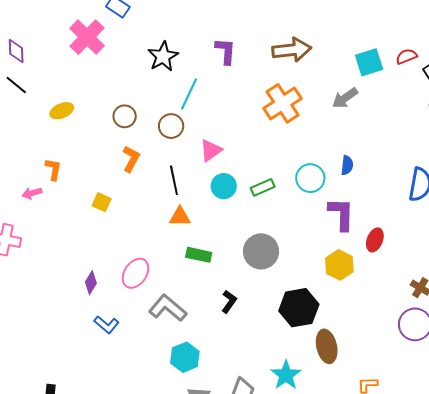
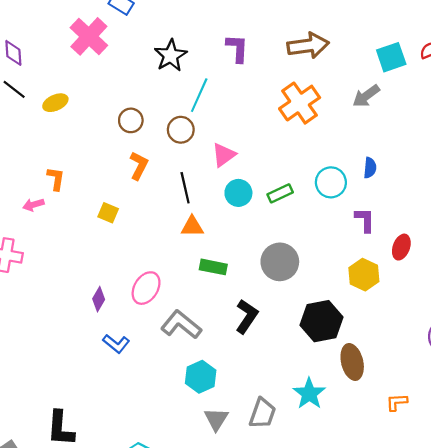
yellow ellipse: (62, 111) -> (55, 103), moved
purple L-shape: (341, 214) -> (365, 220), size x0.7
black L-shape: (229, 302) -> (247, 316), size x1.4

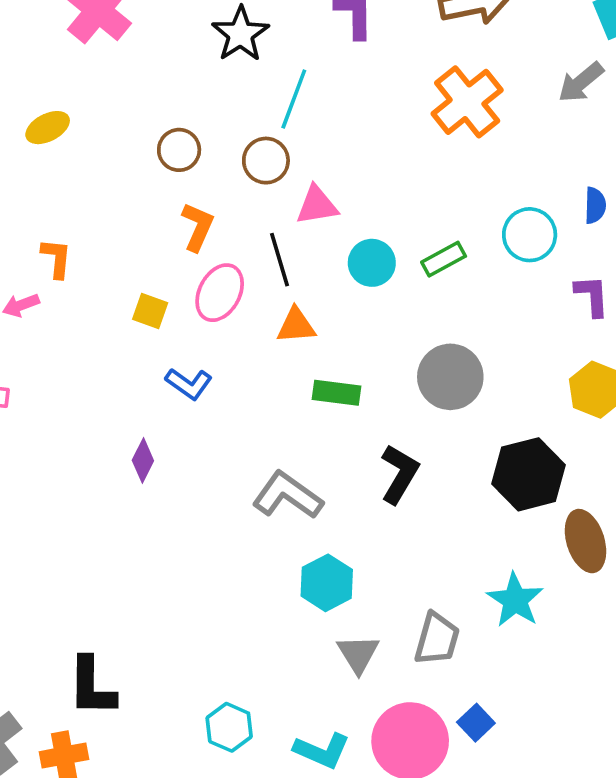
pink triangle: (224, 155) -> (317, 205), moved, turned 30
pink ellipse: (146, 288) -> (220, 293), moved
blue L-shape: (116, 344) -> (189, 384), moved

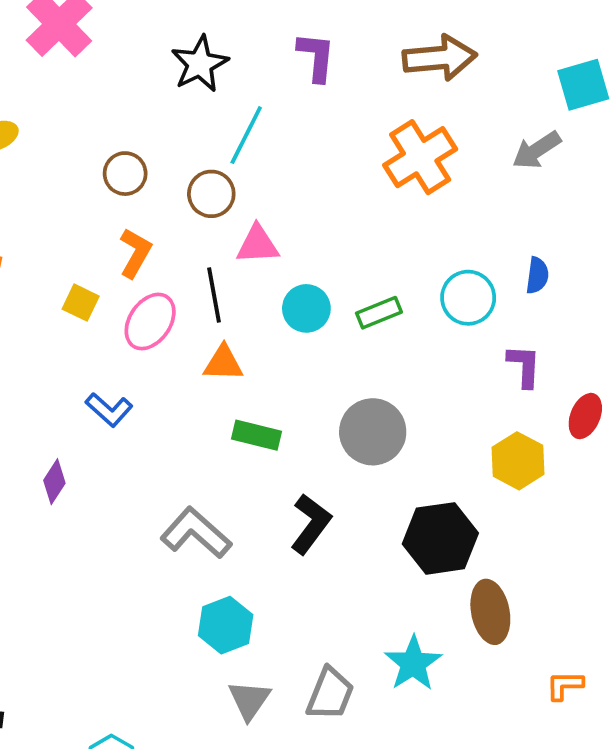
yellow square: (150, 311) -> (81, 303), moved

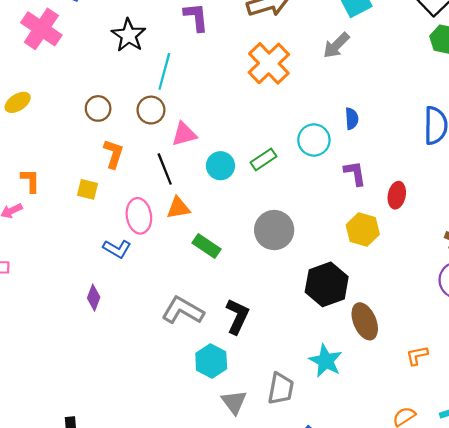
pink ellipse: (150, 321) -> (139, 216), moved, turned -32
green rectangle: (256, 435) -> (206, 246), turned 32
black L-shape: (311, 524) -> (237, 316), moved

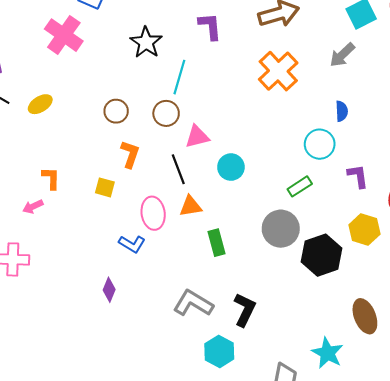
blue semicircle: (352, 119) -> (342, 111), moved
green rectangle: (263, 159) -> (300, 186), moved
green rectangle: (206, 246) -> (217, 243), turned 40
black hexagon: (327, 284) -> (322, 255), moved

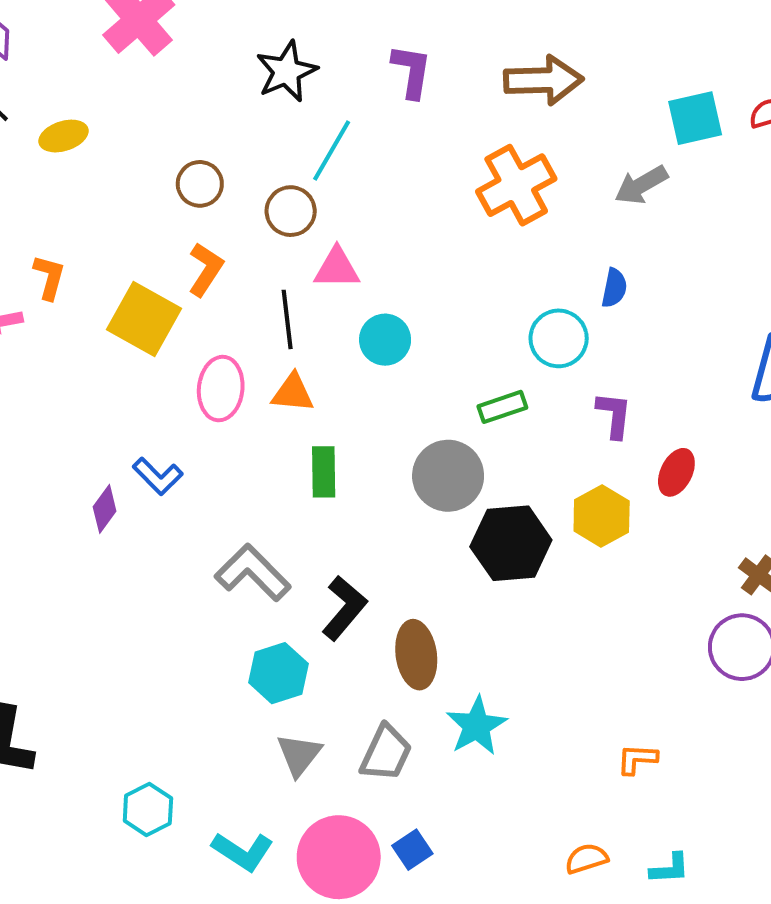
yellow square: (105, 187) -> (144, 319), size x1.8
blue L-shape: (132, 244) -> (158, 476), moved
brown ellipse: (365, 316) -> (416, 655), moved

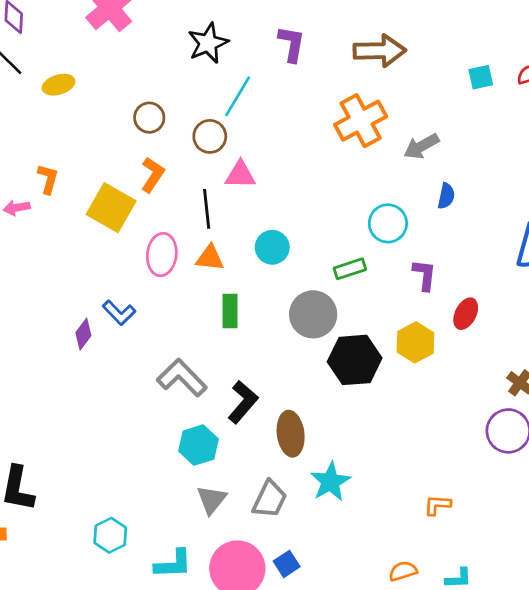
cyan square: (695, 118) -> (481, 77), size x0.7
gray arrow: (641, 185) -> (421, 146), moved
blue semicircle: (614, 288) -> (446, 196), moved
cyan circle: (385, 340) -> (272, 247), moved
cyan L-shape: (243, 851) -> (173, 564), turned -36

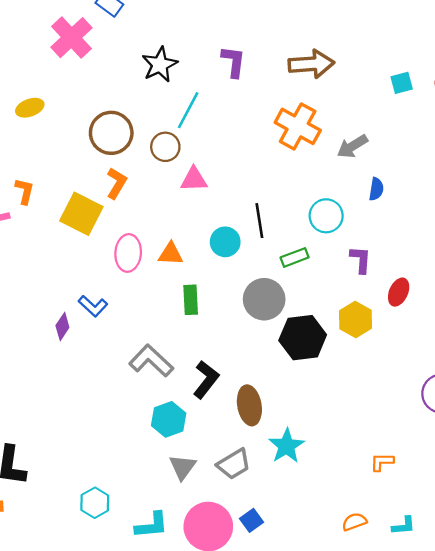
brown circle: (149, 118) -> (111, 133), size x1.6
orange cross: (361, 121) -> (298, 126), turned -30
black line: (207, 209) -> (259, 221), moved
gray trapezoid: (270, 499) -> (234, 464), turned 36

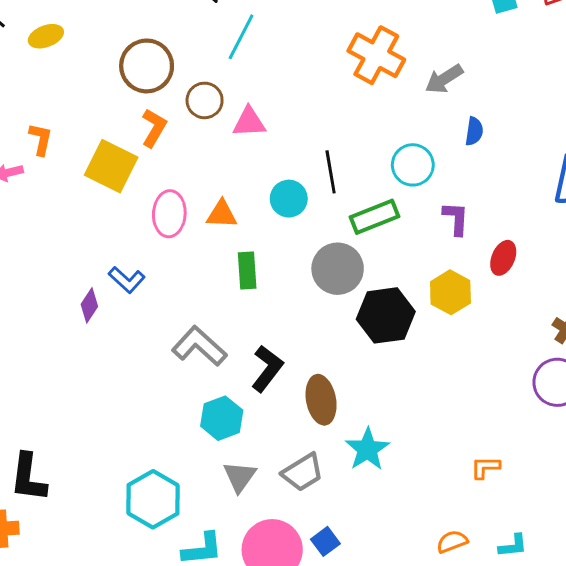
brown circle: (165, 147) -> (205, 100), moved
green rectangle: (295, 257) -> (374, 217), size x1.4
cyan hexagon: (95, 503) -> (153, 499), moved, size x1.5

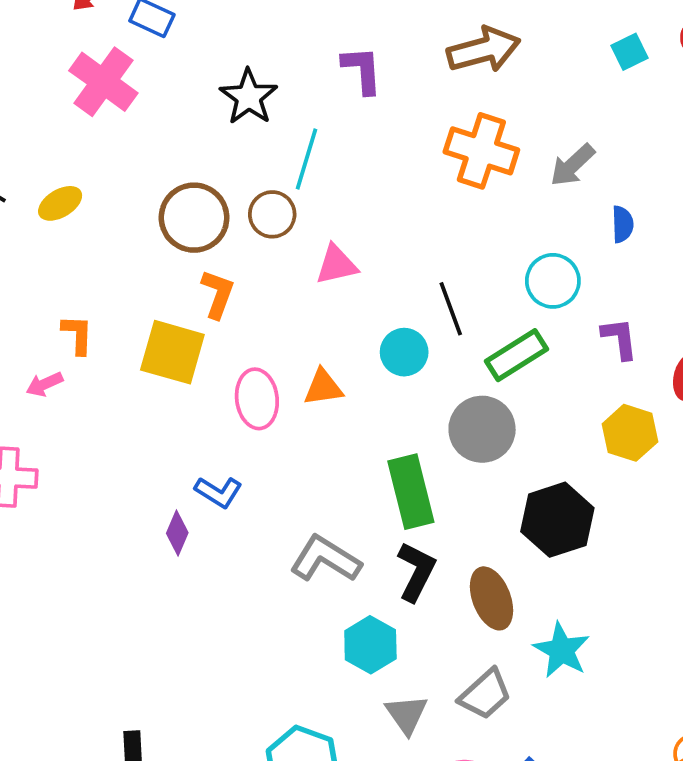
brown circle: (205, 100) -> (272, 214), moved
green rectangle: (247, 270) -> (411, 492), moved, size x1.5
black hexagon: (386, 315) -> (557, 520), moved

